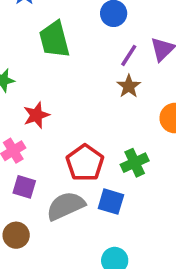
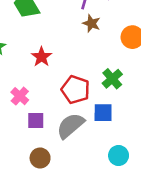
red star: (36, 115) -> (41, 57), moved

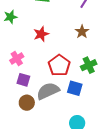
brown star: (91, 23) -> (82, 32), moved
brown circle: (40, 158) -> (27, 103), moved

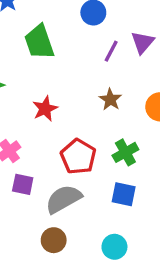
blue square: (75, 88) -> (124, 194), moved
brown circle: (27, 103) -> (54, 240), moved

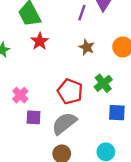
red star: (45, 109) -> (40, 41), moved
blue square: (124, 194) -> (117, 113), moved

